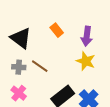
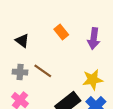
black triangle: (21, 38) -> (22, 41), size x0.6
yellow star: (86, 61) -> (93, 80), moved, turned -30

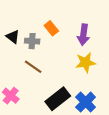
gray cross: (20, 72) -> (32, 41), moved
yellow star: (93, 80) -> (86, 62), moved

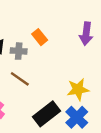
purple arrow: (83, 35) -> (86, 34), moved
yellow star: (86, 62) -> (78, 89), moved

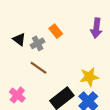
gray cross: (19, 51) -> (38, 43), turned -32

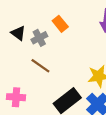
pink cross: (17, 95) -> (16, 97), turned -35

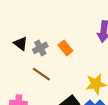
orange rectangle: (60, 24) -> (65, 48), moved

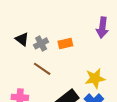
orange rectangle: (65, 48) -> (65, 43), turned -64

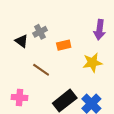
gray cross: (41, 43) -> (40, 32), moved
yellow star: (95, 78) -> (92, 63), moved

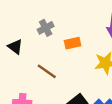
black triangle: (22, 41) -> (15, 47), moved

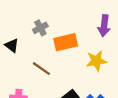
orange rectangle: (73, 43) -> (66, 42), size x1.5

